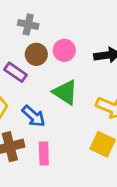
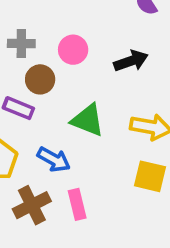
pink circle: (64, 50) -> (73, 50), moved

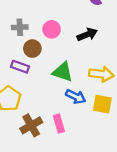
blue arrow: (54, 159) -> (76, 97), moved

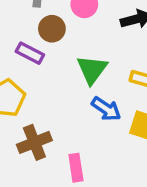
green triangle: (63, 72) -> (92, 69), turned 40
pink rectangle: (59, 124) -> (76, 168), moved

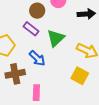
purple rectangle: (30, 53) -> (31, 29), moved
blue arrow: (106, 109) -> (37, 58), moved

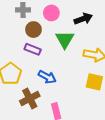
green triangle: (56, 38) -> (65, 40), moved

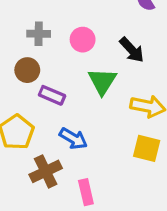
black arrow: (83, 19) -> (132, 50), turned 66
brown circle: (33, 30) -> (27, 70), moved

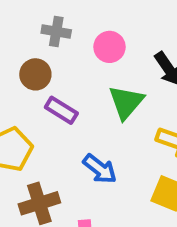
blue arrow: (73, 138) -> (100, 169), moved

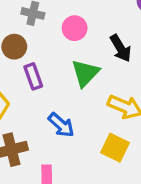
purple rectangle: (61, 110) -> (33, 76), turned 35

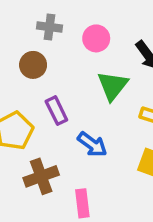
purple rectangle: (33, 76) -> (56, 111), moved

